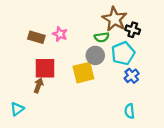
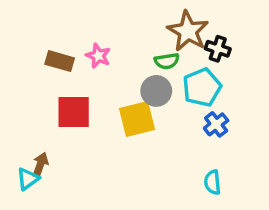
brown arrow: (39, 85) -> (40, 165), moved

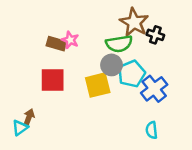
brown rectangle: (60, 61) -> (56, 44), moved
green semicircle: (167, 61) -> (119, 44), size x1.5
cyan pentagon: (202, 87) -> (132, 74), moved
blue cross: (216, 124) -> (154, 89), size x1.5

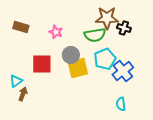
brown star: (134, 22) -> (107, 18), turned -30
brown rectangle: (56, 44) -> (21, 27), moved
gray circle: (112, 65) -> (71, 55), moved
cyan triangle: (20, 128) -> (16, 81), moved

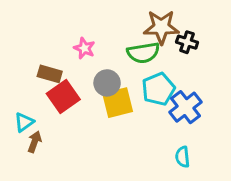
brown rectangle: (21, 27) -> (50, 74), moved
red square: (42, 64) -> (63, 97), turned -35

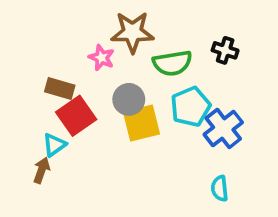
brown star: (161, 27) -> (132, 32), moved
cyan triangle: (24, 122) -> (54, 145), moved

